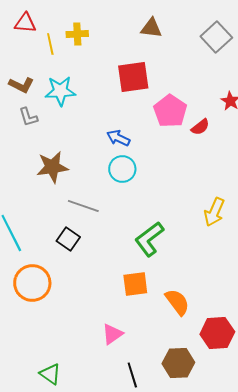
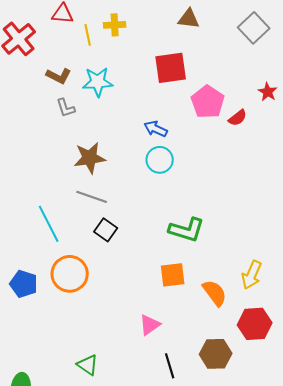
gray line: (83, 206) -> (92, 197), moved
yellow arrow: (214, 212) -> (252, 275), moved
green L-shape: (149, 239) -> (187, 230), turned -126

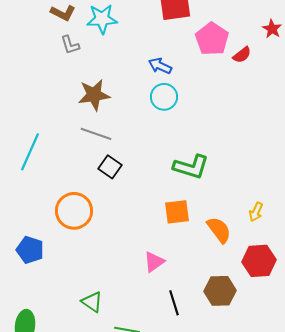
cyan line: (49, 224) -> (30, 152), moved, turned 51
yellow arrow: (252, 275) -> (256, 212), size x0.7
blue pentagon: (24, 284) -> (30, 250), moved

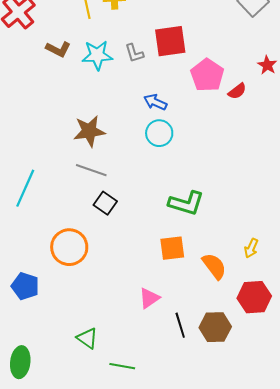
gray L-shape: (70, 45) -> (134, 53), moved
black line: (174, 303) -> (180, 325), moved

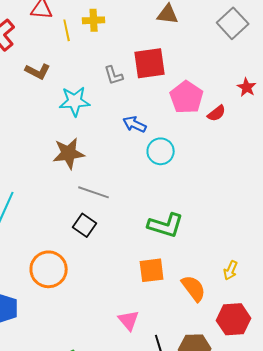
cyan star: (97, 55) -> (75, 101), moved
cyan circle: (159, 133) -> (161, 151), moved
gray line: (91, 170) -> (94, 192), moved
pink triangle: (149, 298) -> (129, 320), turned -35

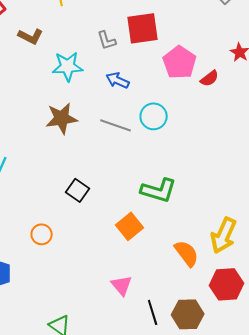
blue arrow: (135, 124) -> (118, 80), moved
gray line: (94, 192) -> (116, 125), moved
orange circle: (49, 269) -> (42, 234), size x0.6
orange square: (152, 270) -> (130, 226), moved, turned -32
yellow arrow: (231, 270) -> (224, 235), size x1.8

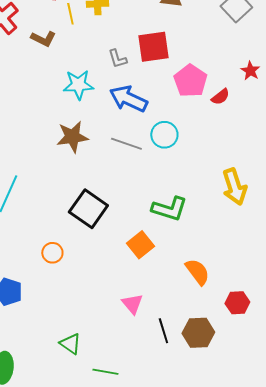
brown L-shape: (31, 36) -> (43, 39), moved
blue arrow: (118, 80) -> (128, 99), size x1.6
black square: (78, 190) -> (88, 209), size x1.6
yellow arrow: (224, 235) -> (234, 187), moved, turned -42
red hexagon: (227, 284) -> (237, 303), size x0.7

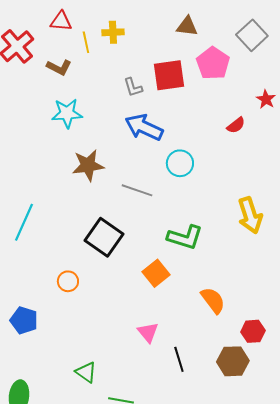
pink pentagon: (190, 81) -> (213, 63), moved
cyan star: (78, 85) -> (67, 113), moved
gray line: (126, 144) -> (137, 190), moved
brown hexagon: (198, 333) -> (233, 361), moved

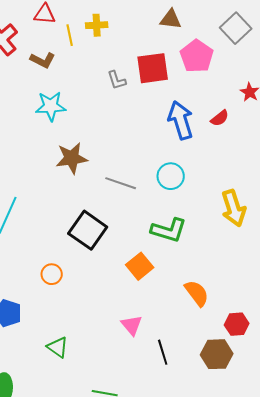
blue arrow: (144, 127) -> (181, 120), moved, turned 48
cyan circle: (180, 163) -> (171, 176), moved
green triangle: (86, 372) -> (58, 347), moved

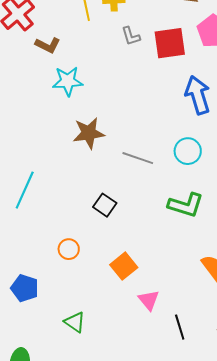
brown L-shape: (43, 60) -> (48, 45), moved
gray L-shape: (117, 80) -> (131, 36), moved
black square: (88, 230) -> (105, 205), size x0.6
orange square: (140, 266) -> (124, 266), moved

